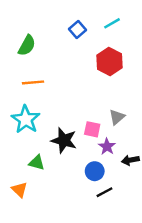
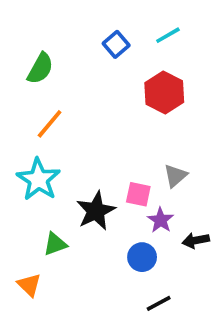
orange line: (33, 82) -> (50, 124), turned -45
black star: (64, 140) -> (96, 211), turned 30
green triangle: (37, 163) -> (55, 244), turned -35
black line: (105, 192) -> (159, 303), moved

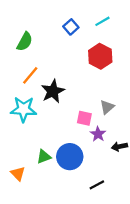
cyan star: (38, 179) -> (24, 109), turned -30
black star: (96, 211) -> (53, 91), moved
green triangle: (55, 244) -> (44, 157), moved
blue circle: (142, 257) -> (70, 157), moved, size x1.5

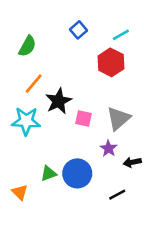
cyan line: (102, 21) -> (121, 35), moved
gray triangle: (107, 107) -> (118, 119), size x1.5
pink square: (84, 118) -> (83, 119), moved
black line: (97, 185) -> (117, 195), moved

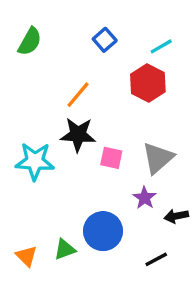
green semicircle: (27, 46) -> (30, 41), moved
orange line: (34, 84) -> (78, 95), moved
black star: (59, 101) -> (78, 135), turned 30
green triangle: (49, 173) -> (65, 249), moved

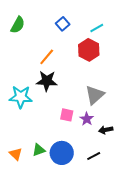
pink square: (111, 158) -> (67, 115), moved
blue circle: (103, 231) -> (62, 153), moved

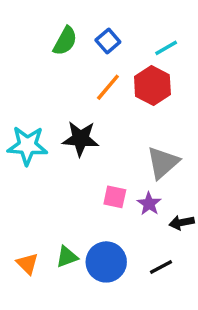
green semicircle: (18, 25) -> (65, 41), moved
orange line: (47, 57) -> (108, 87), moved
cyan star: (21, 97) -> (27, 145), moved

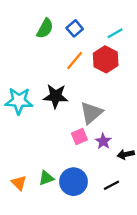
gray triangle: (163, 163) -> (91, 113), moved
pink square: (115, 197) -> (79, 137), turned -35

